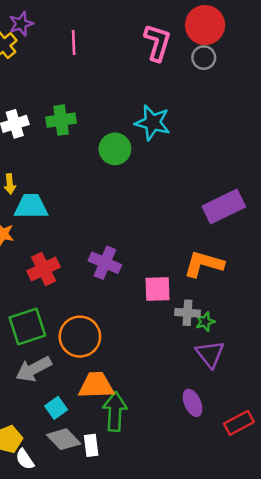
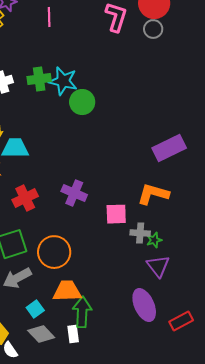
cyan star: (152, 123) -> (63, 81), moved
purple ellipse: (192, 403) -> (144, 305), size x1.5
white rectangle: (91, 445) -> (73, 334), moved

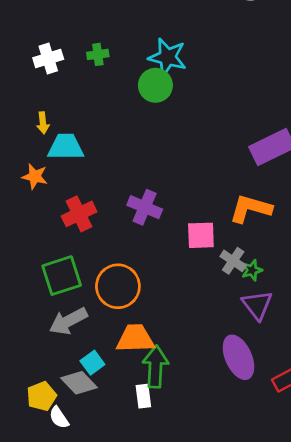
green cross: (39, 79) -> (98, 54), size x0.7
cyan star: (63, 81) -> (167, 57), moved
gray cross: (140, 233) -> (233, 261), turned 30
gray diamond: (41, 334) -> (79, 383), moved

